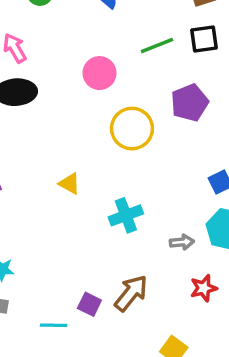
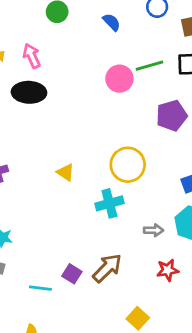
pink circle: (99, 73) -> (119, 79), moved
yellow circle: (132, 129) -> (128, 165), moved

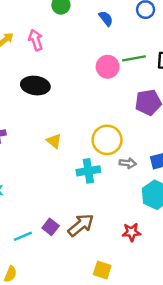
black ellipse: (29, 92) -> (35, 86), moved
gray arrow: (154, 230) -> (128, 163), moved
cyan line: (40, 288) -> (23, 236), turned -36
yellow square: (138, 318) -> (102, 270), turned -30

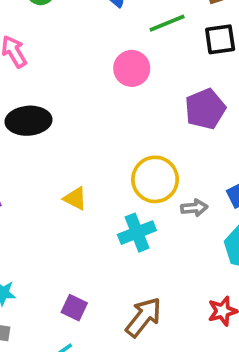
green line: (134, 58) -> (167, 23), moved
purple square: (51, 227) -> (74, 308), moved

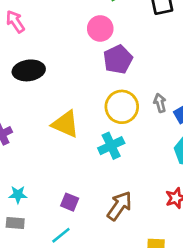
purple pentagon: (205, 109) -> (118, 59), moved
yellow triangle: (75, 198) -> (65, 124), size x1.6
gray arrow: (194, 208) -> (160, 103), moved, turned -96

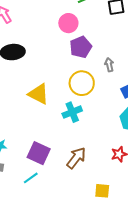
gray arrow: (160, 103) -> (109, 65), moved
purple square: (70, 202) -> (39, 153), size x1.6

